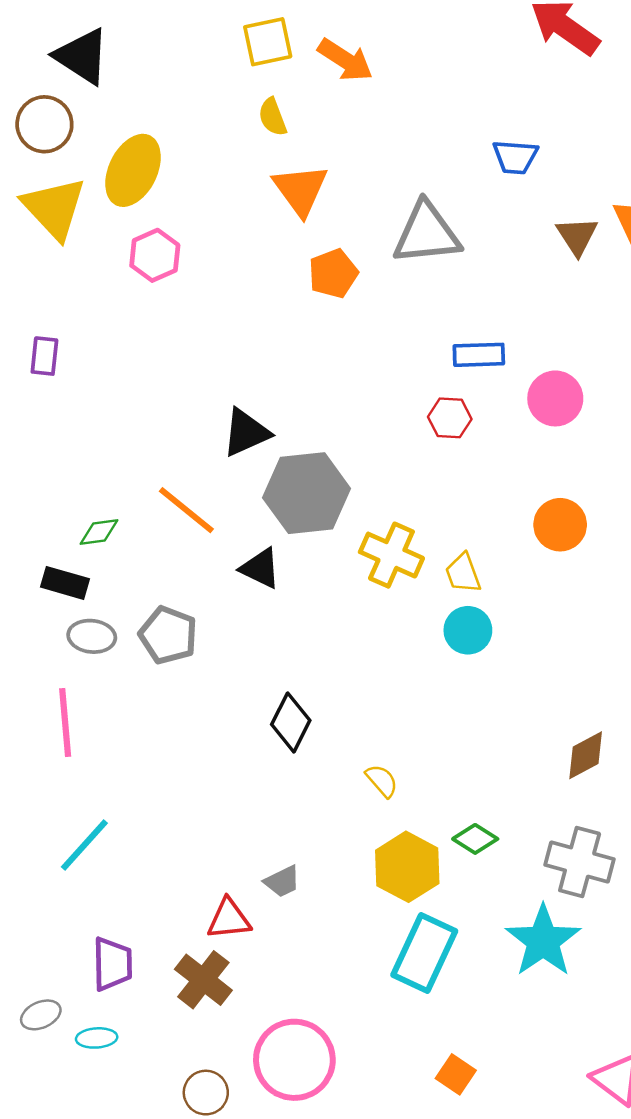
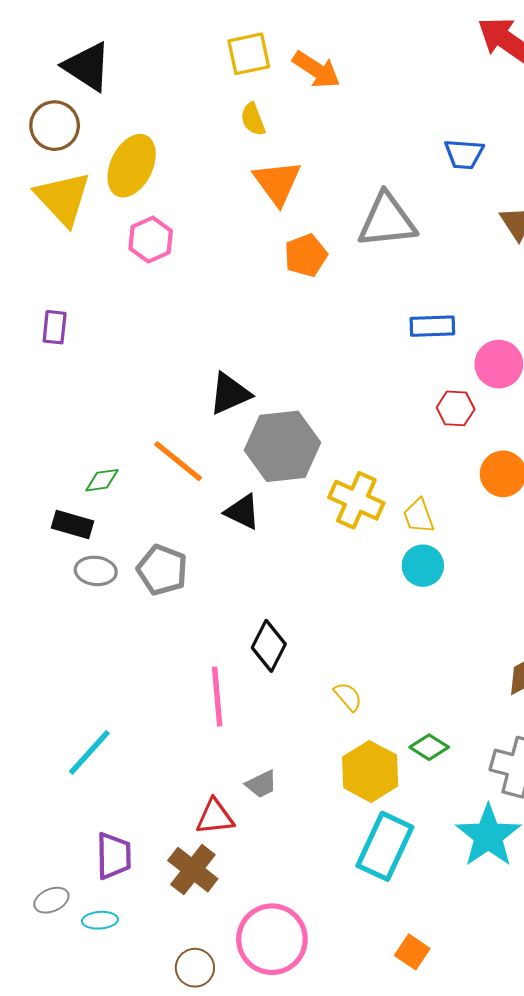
red hexagon: (450, 418) -> (456, 408), moved
pink line: (65, 722) -> (217, 697), moved

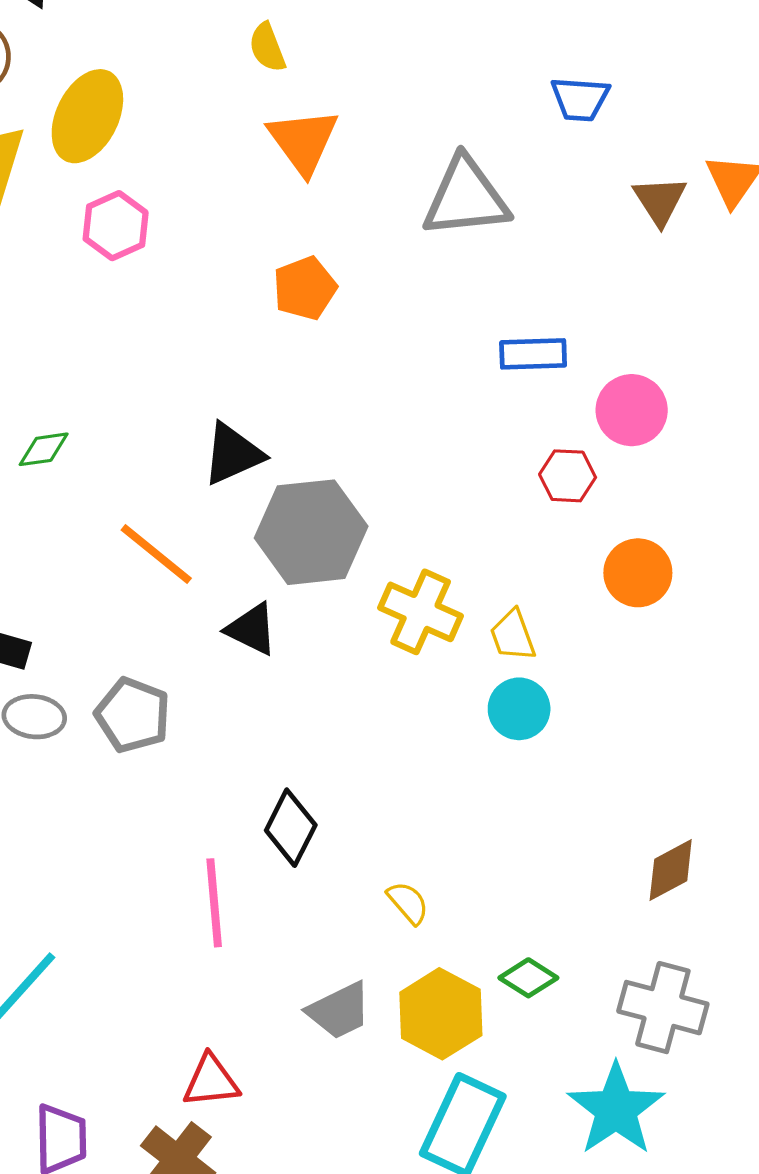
orange pentagon: (306, 255) -> (305, 288), moved
green diamond: (102, 480) -> (44, 449), moved
gray trapezoid: (261, 784) -> (339, 1011), moved, size x1.4

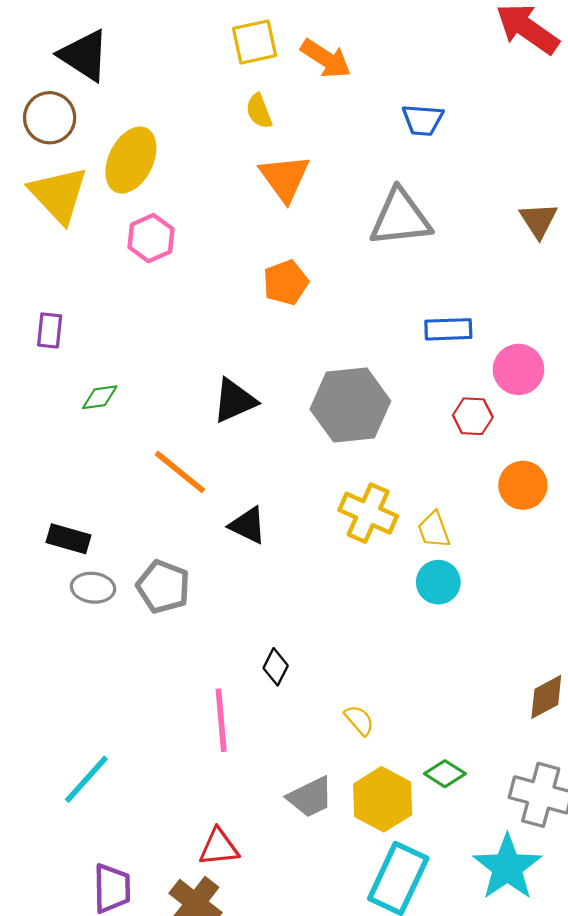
blue trapezoid: (580, 99) -> (423, 120), moved
gray hexagon: (311, 532) -> (350, 405), moved
black diamond: (291, 828) -> (276, 667), size x0.7

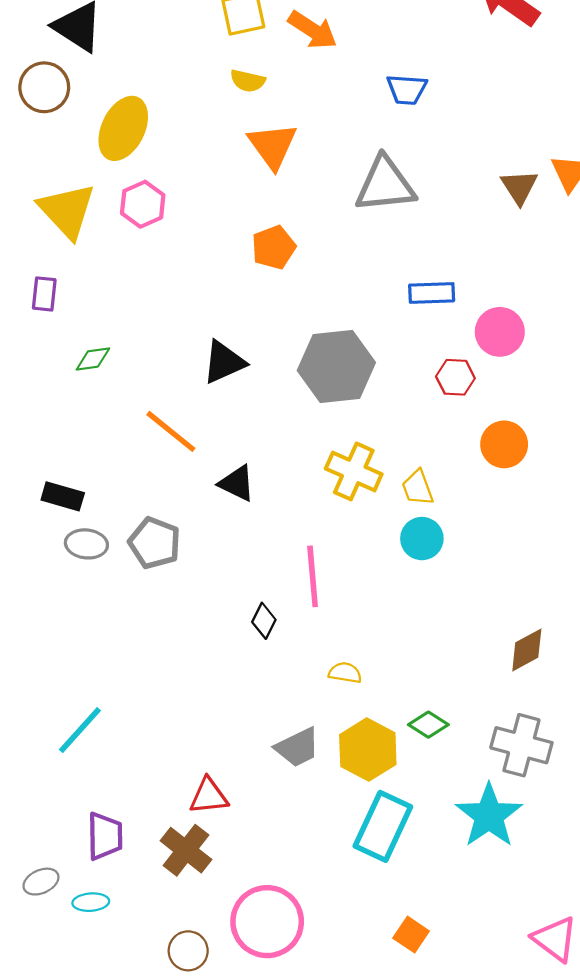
yellow semicircle: (259, 111) -> (248, 81), turned -56
yellow triangle: (58, 195) -> (67, 211), moved
pink line: (221, 720) -> (313, 576), moved
yellow semicircle: (359, 720) -> (345, 673), turned -40

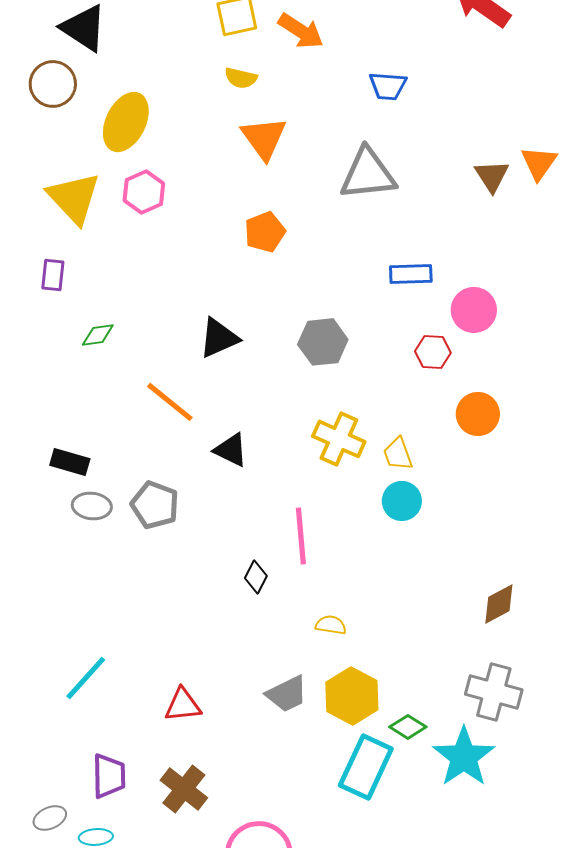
gray hexagon: (336, 366) -> (323, 342), size x0.7
green diamond: (428, 725) -> (408, 727), moved
red triangle: (209, 796) -> (183, 705), moved

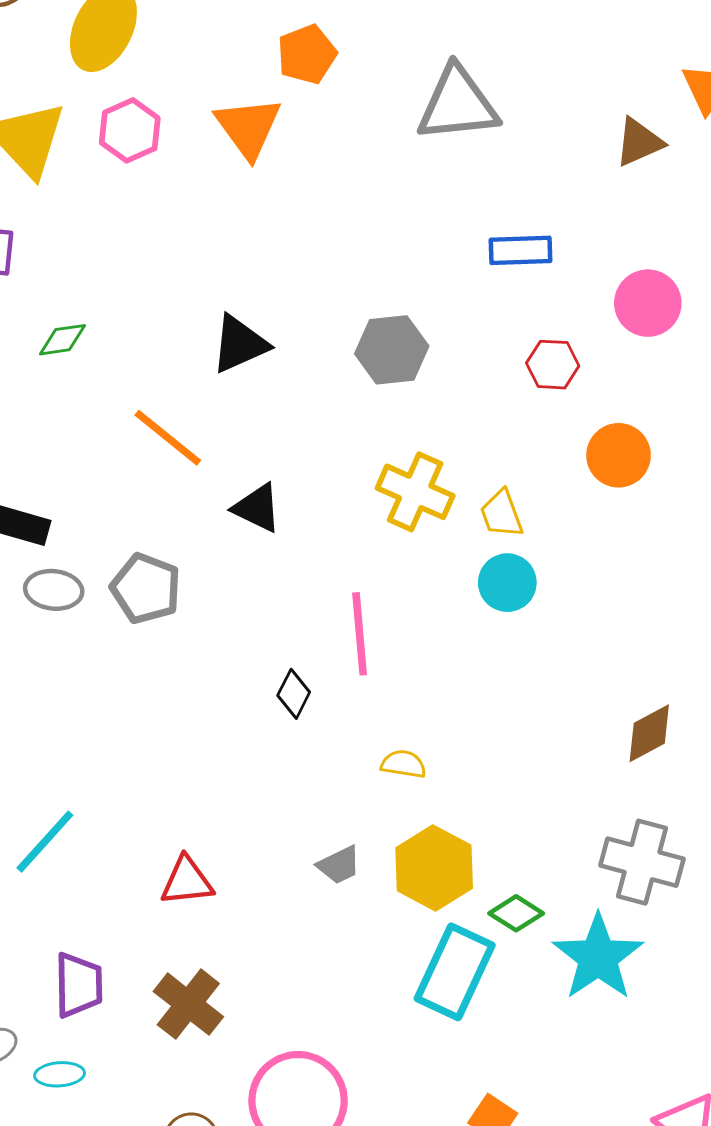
orange triangle: (264, 138) -> (248, 127), moved
brown triangle: (492, 176) -> (639, 142), moved, turned 39
orange pentagon: (265, 232) -> (307, 54), moved
pink circle: (474, 310) -> (648, 303), moved
gray trapezoid: (287, 694) -> (339, 865), size x0.7

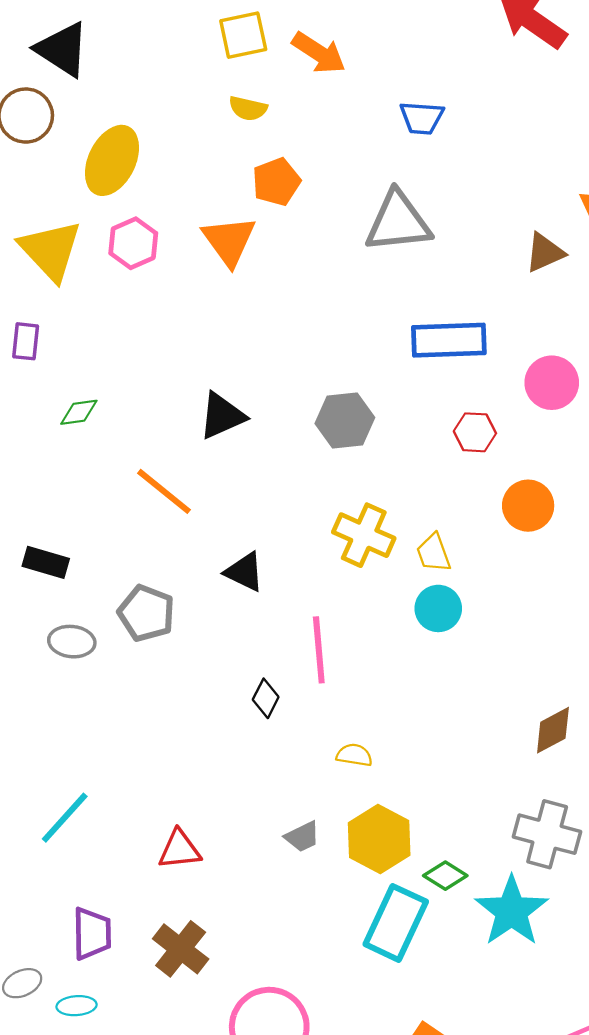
blue rectangle: (520, 250) -> (449, 340), size x1.5
black triangle: (257, 508) -> (244, 572), moved
gray ellipse: (54, 590) -> (72, 642), moved

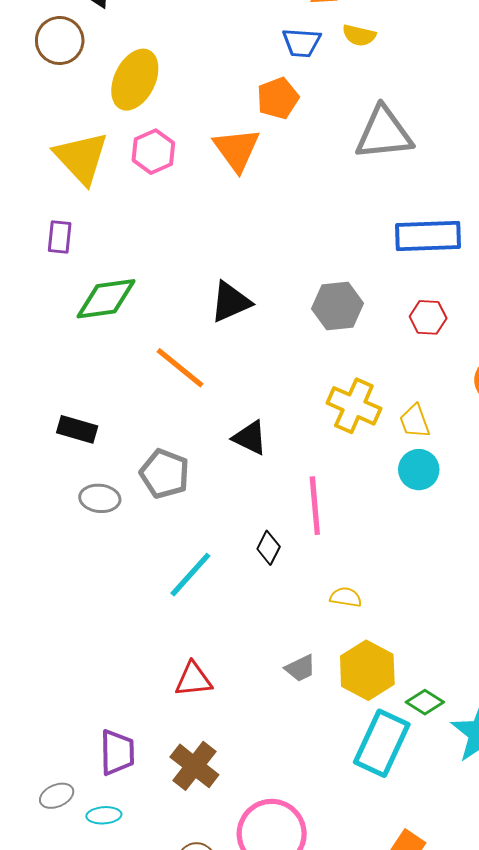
yellow semicircle: (248, 108) -> (359, 35), moved
blue trapezoid: (422, 118) -> (301, 43), moved
green diamond: (79, 412) -> (106, 299), size x1.8
red hexagon: (475, 432) -> (428, 317), moved
cyan line: (65, 818) -> (190, 575), moved

